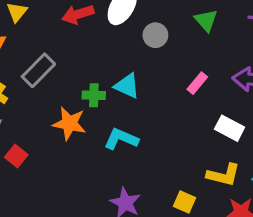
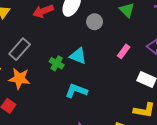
green cross: (94, 95) -> (57, 63), turned 32
orange star: (69, 123) -> (19, 79), moved

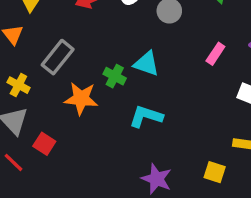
orange star: (19, 79) -> (81, 98), moved

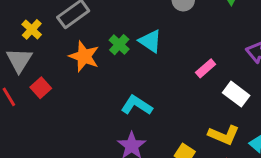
pink rectangle: (215, 54) -> (206, 68), moved
cyan L-shape: (146, 116) -> (137, 105), moved

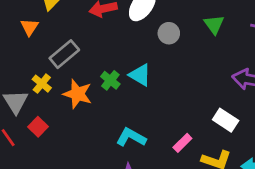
yellow cross: (32, 29) -> (42, 84), moved
pink rectangle: (206, 68) -> (182, 143), moved

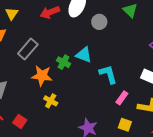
yellow cross: (42, 84) -> (51, 101), moved
red square: (38, 127) -> (20, 121), moved
cyan L-shape: (131, 137) -> (108, 74), moved, turned 55

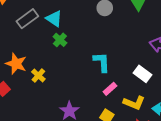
cyan triangle: (84, 55) -> (54, 19), moved
orange star: (42, 76) -> (16, 64), moved

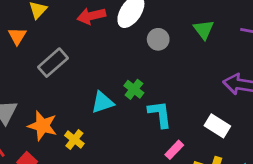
cyan triangle: (54, 19) -> (102, 102), moved, turned -48
green cross: (60, 40) -> (134, 89), moved

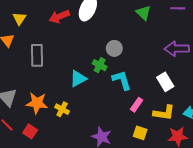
gray circle: (158, 39) -> (114, 48), moved
gray rectangle: (53, 63) -> (37, 55), turned -40
white rectangle: (217, 126) -> (165, 82), turned 36

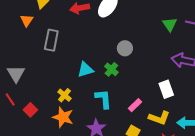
green triangle: (143, 13) -> (170, 24), moved
green cross: (100, 65) -> (111, 69), moved
cyan L-shape: (122, 80) -> (103, 99), moved
orange star: (37, 103) -> (63, 117), moved

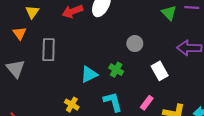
gray circle: (125, 48) -> (135, 44), moved
gray triangle: (16, 74) -> (15, 69), moved
white rectangle: (166, 89) -> (160, 71), moved

